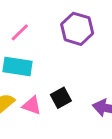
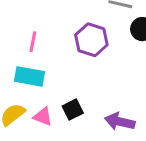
pink line: (20, 32) -> (33, 42), turned -36

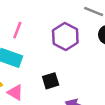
black square: (73, 110) -> (51, 81), moved

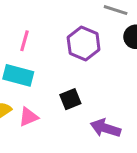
pink triangle: (15, 92) -> (28, 117), turned -49

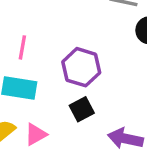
purple hexagon: (84, 43) -> (81, 67), moved

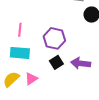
purple arrow: (125, 139) -> (81, 63), moved

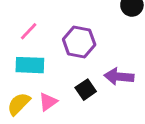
pink line: (20, 30) -> (29, 31), turned 40
black square: (56, 62) -> (86, 90), moved

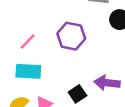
purple hexagon: (79, 42) -> (71, 36), moved

